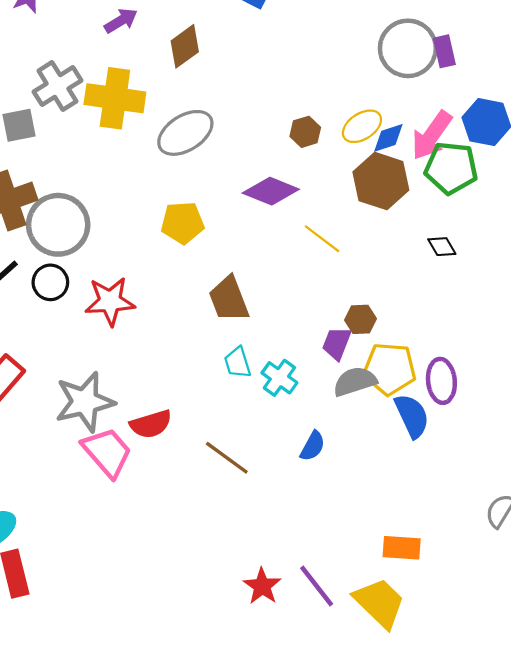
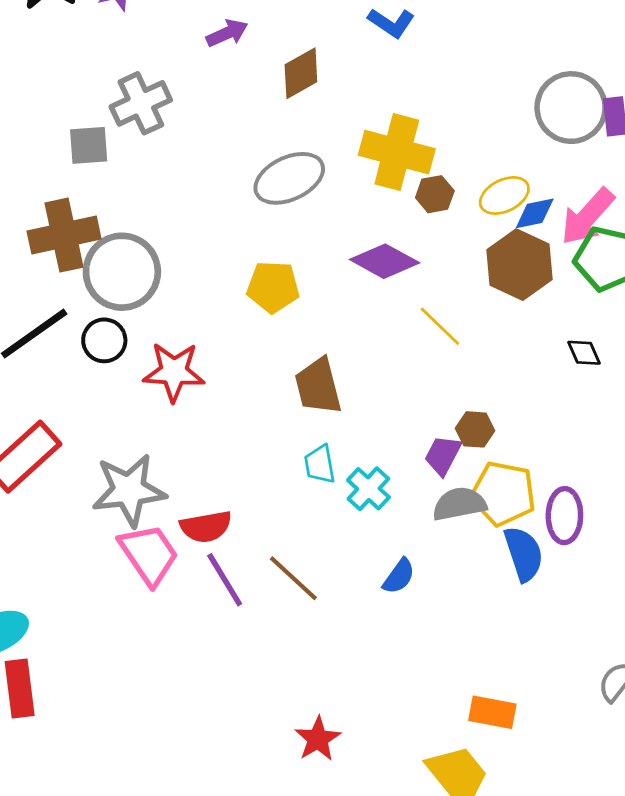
yellow cross: (115, 98) -> (397, 152), moved
purple line: (317, 586) -> (225, 580), moved

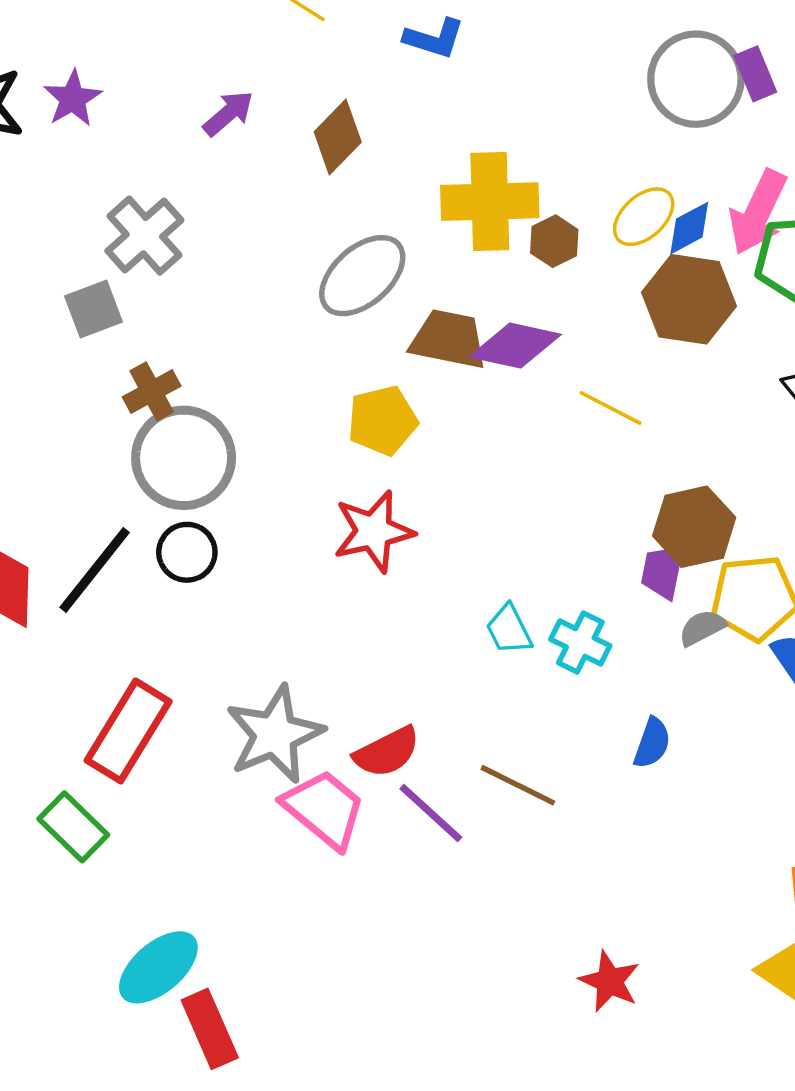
brown cross: (64, 235) -> (152, 391), moved, size x0.6
red star: (174, 372) -> (374, 531), moved
brown trapezoid: (318, 386) -> (449, 339), moved, turned 132
brown hexagon: (475, 429) -> (694, 527), size x1.6
gray semicircle: (459, 504) -> (702, 628), size x0.7

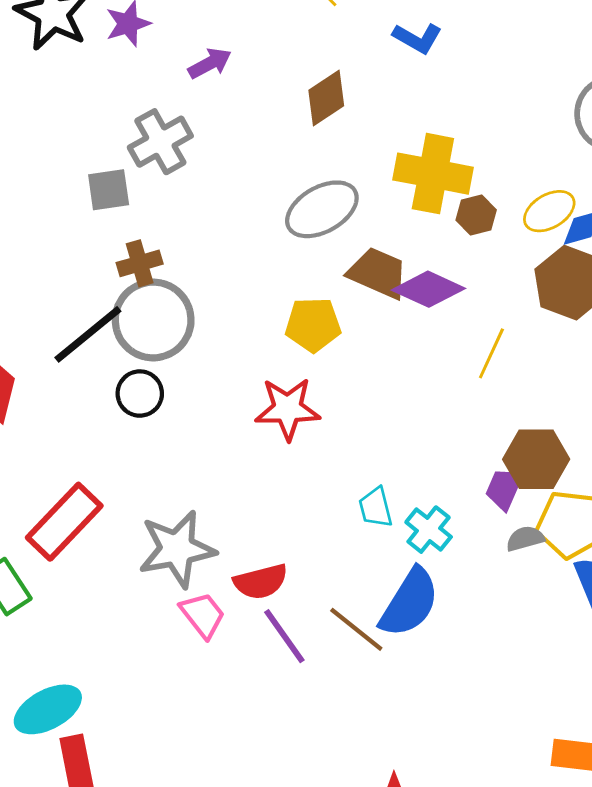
purple arrow: (228, 113) -> (210, 63), moved
yellow line: (611, 408) -> (491, 353), turned 75
black line: (95, 570) -> (88, 334), moved
blue semicircle: (652, 743) -> (410, 603), moved, size x1.8
pink trapezoid: (324, 809) -> (203, 615), size x0.7

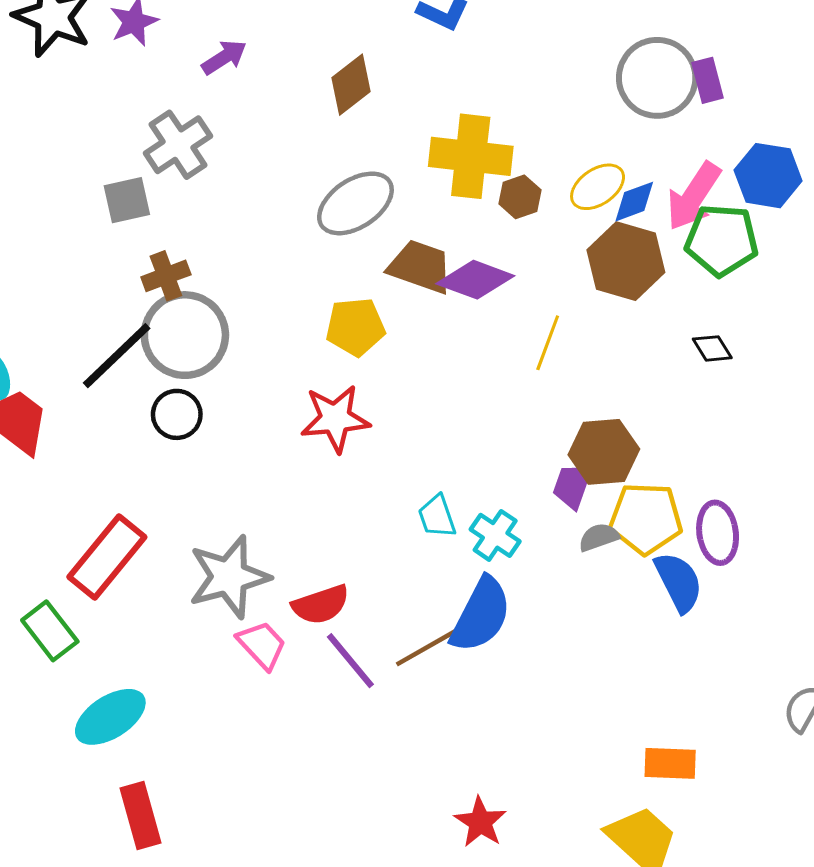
brown line: (356, 629) -> (426, 648), turned -64
cyan ellipse: (48, 709) -> (110, 717), moved

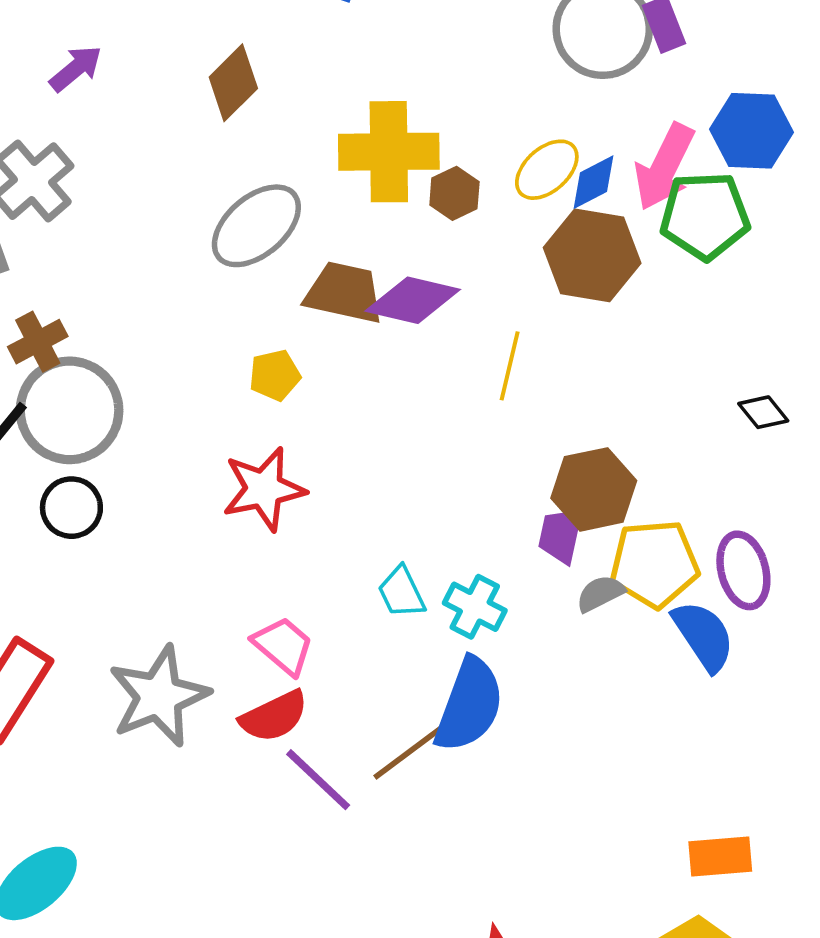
yellow pentagon: (355, 327) -> (275, 375), size x0.7
black diamond: (712, 348) -> (763, 412), moved
pink trapezoid: (262, 645) -> (283, 646), moved

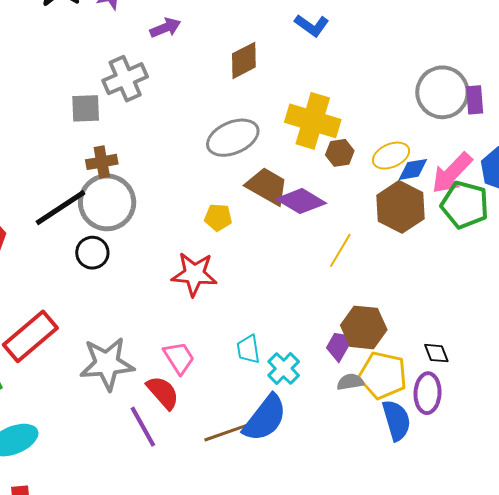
black diamond: (763, 412) -> (436, 353), moved
red semicircle: (274, 716) -> (163, 393), turned -123
purple line: (318, 780) -> (143, 427), moved

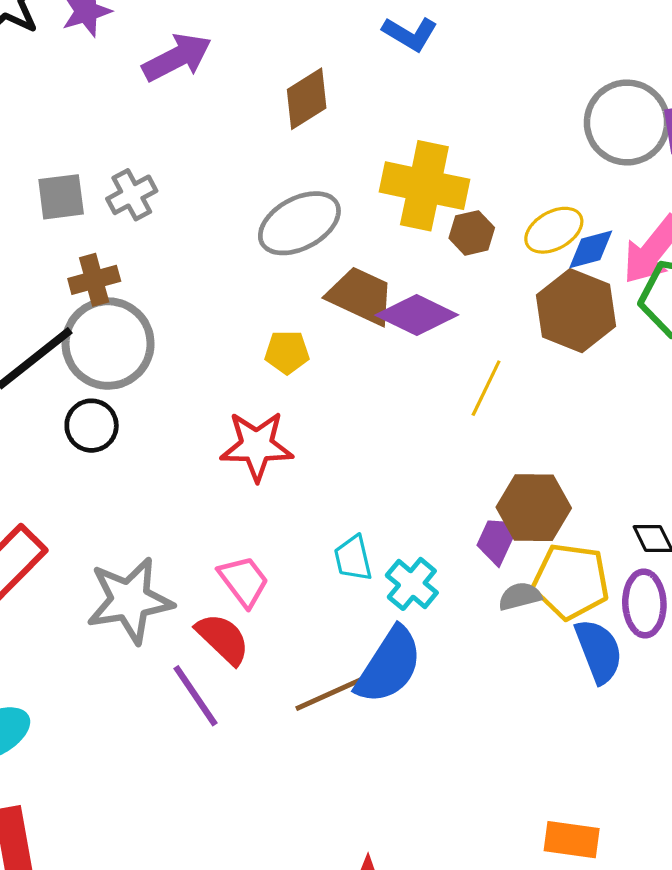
purple arrow: (165, 28) -> (177, 57), size x1.4
gray cross: (125, 79) -> (132, 195), moved, size x0.7

